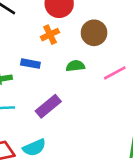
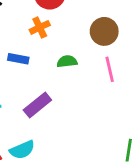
brown circle: (94, 33) -> (104, 31), moved
pink line: (115, 73) -> (110, 69), turned -75

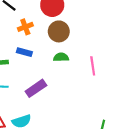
orange cross: (40, 27) -> (25, 27), moved
brown circle: (104, 31) -> (59, 31), moved

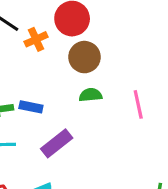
orange cross: (25, 27) -> (36, 39), moved
blue rectangle: (24, 52) -> (31, 107), moved

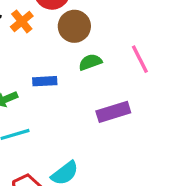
blue rectangle: (31, 107) -> (45, 81), moved
purple rectangle: (57, 143) -> (113, 112), moved, turned 36

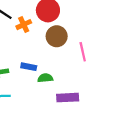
pink line: (140, 59) -> (83, 52), moved
green semicircle: (90, 62) -> (45, 78), moved

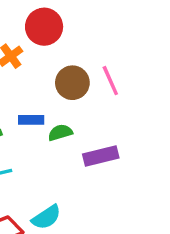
brown circle: (57, 36) -> (72, 83), moved

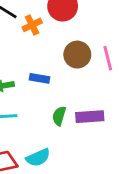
green semicircle: (60, 133) -> (59, 116), moved, turned -66

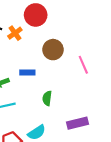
pink line: (108, 58) -> (83, 65), moved
purple rectangle: (90, 117) -> (77, 123), moved

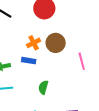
orange cross: (15, 33) -> (34, 43), moved

